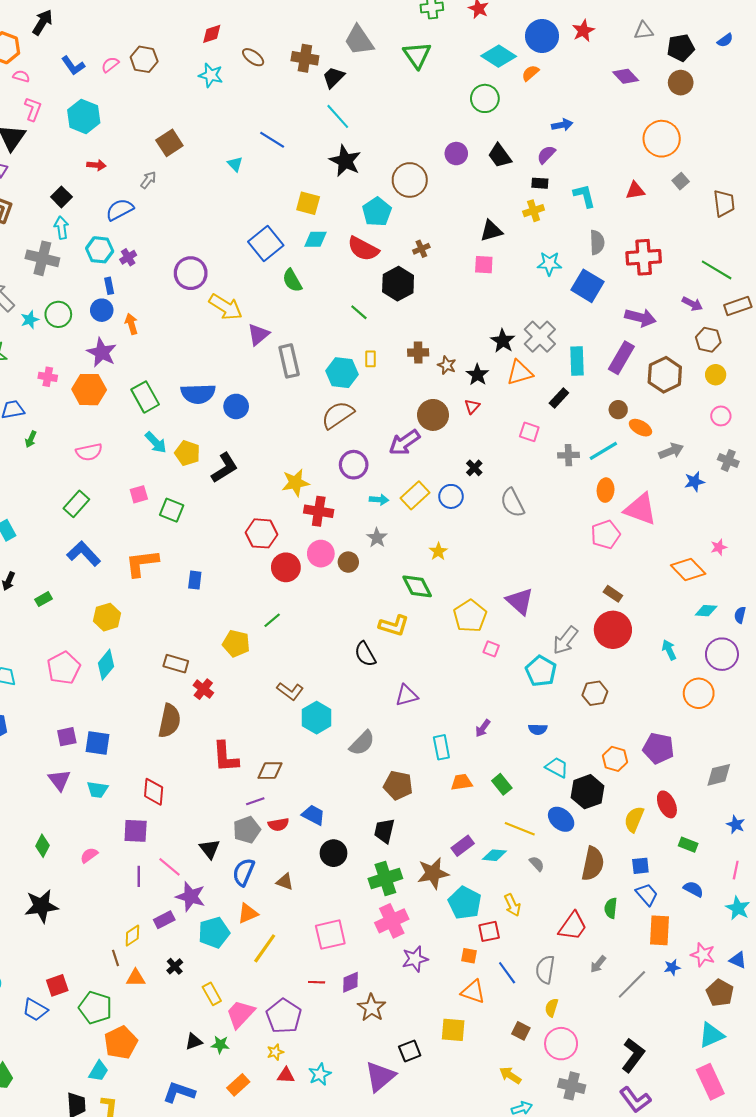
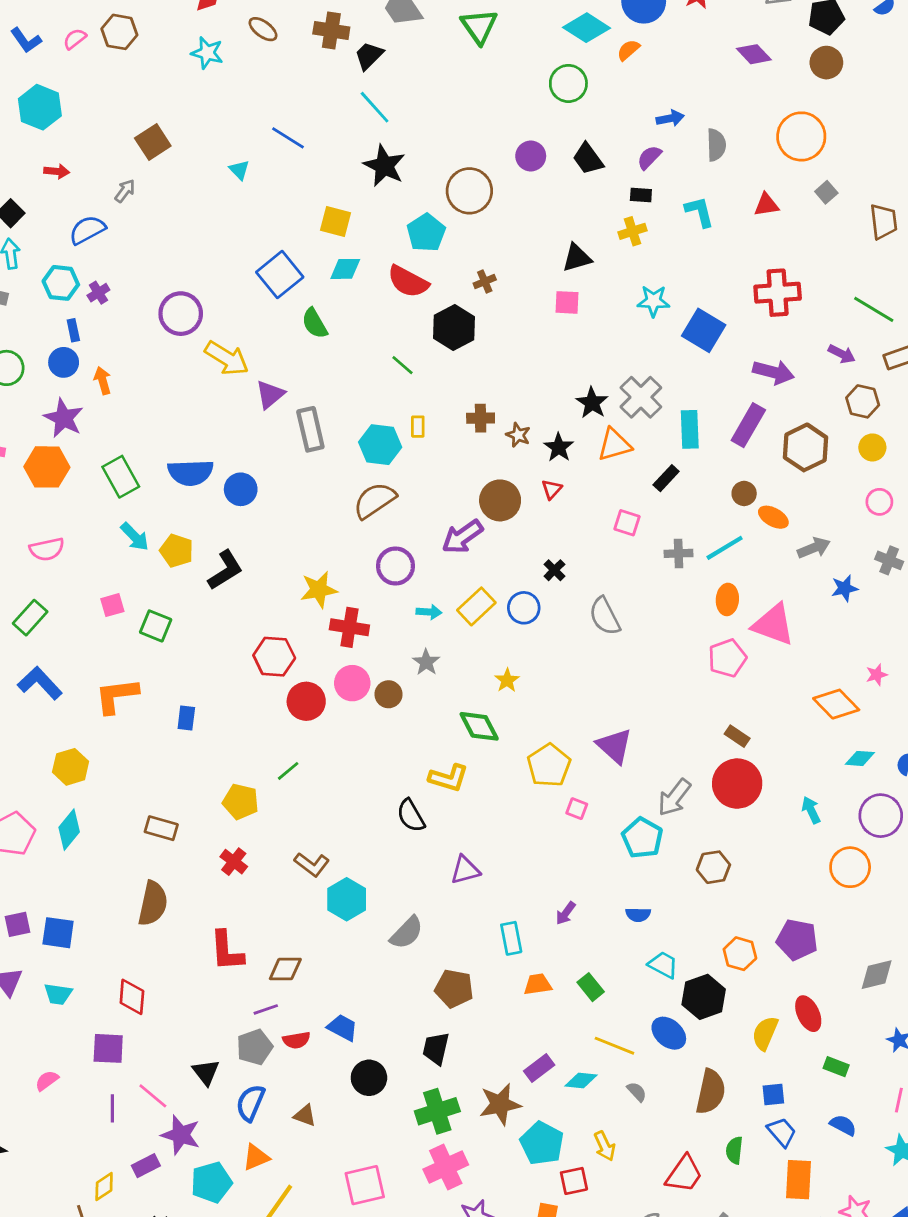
gray semicircle: (597, 242) -> (716, 145), moved
red cross: (203, 689) -> (234, 862), moved

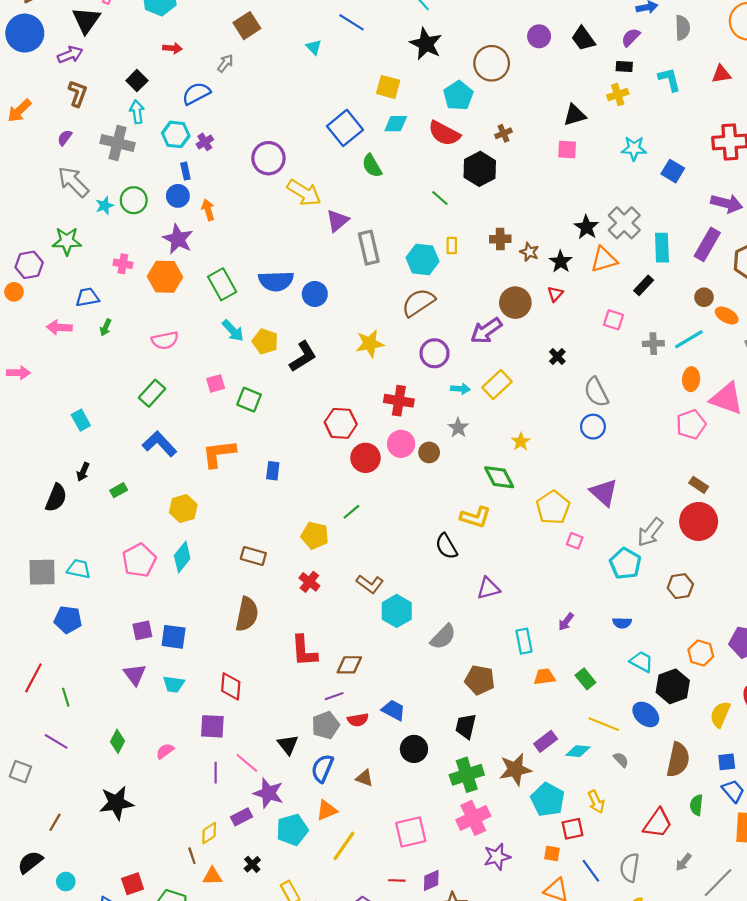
blue square: (704, 330) -> (673, 171), size x0.7
yellow star: (319, 590) -> (370, 344), moved
blue circle: (524, 608) -> (593, 427), moved

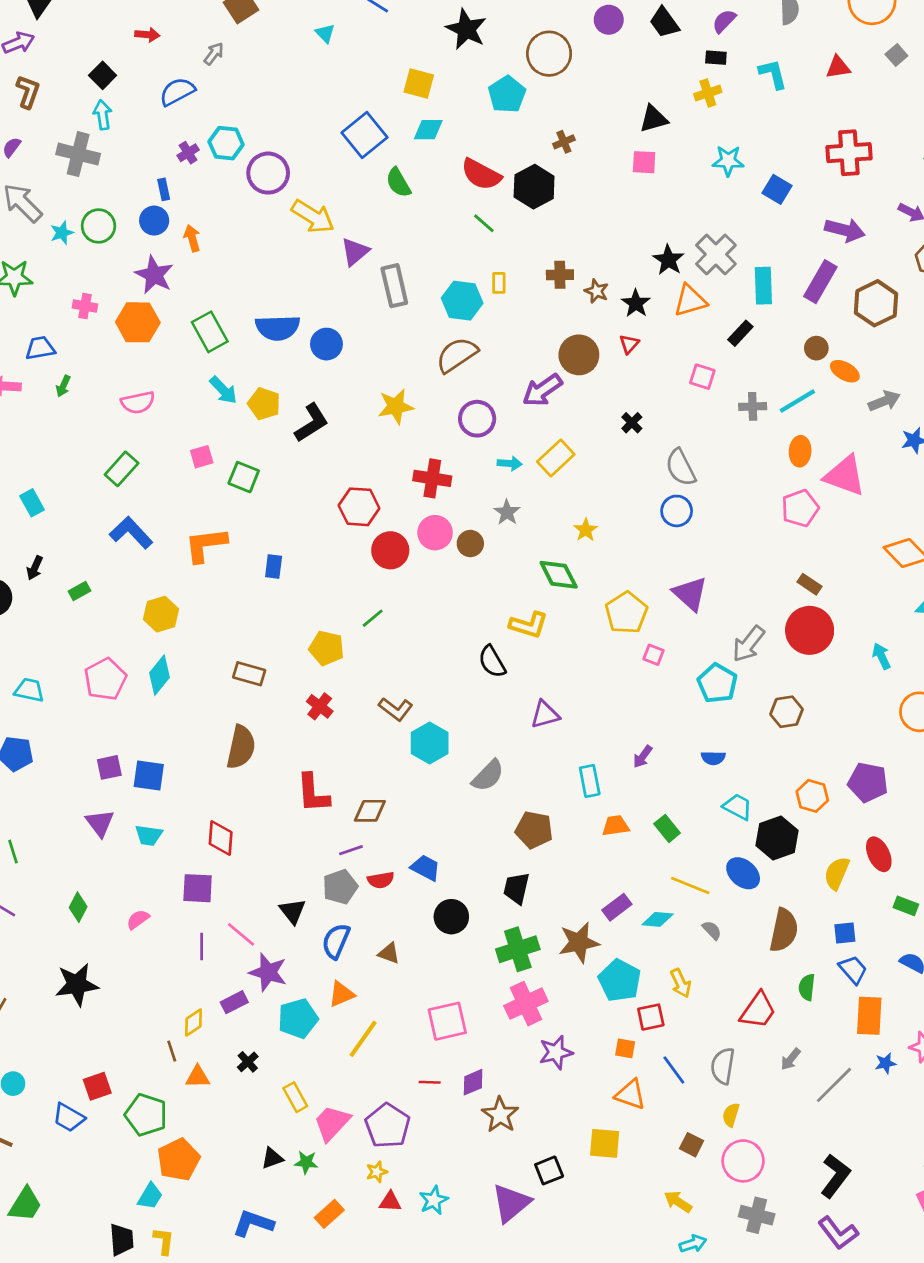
red semicircle: (444, 133) -> (481, 174), moved
cyan hexagon: (176, 134) -> (226, 143), moved

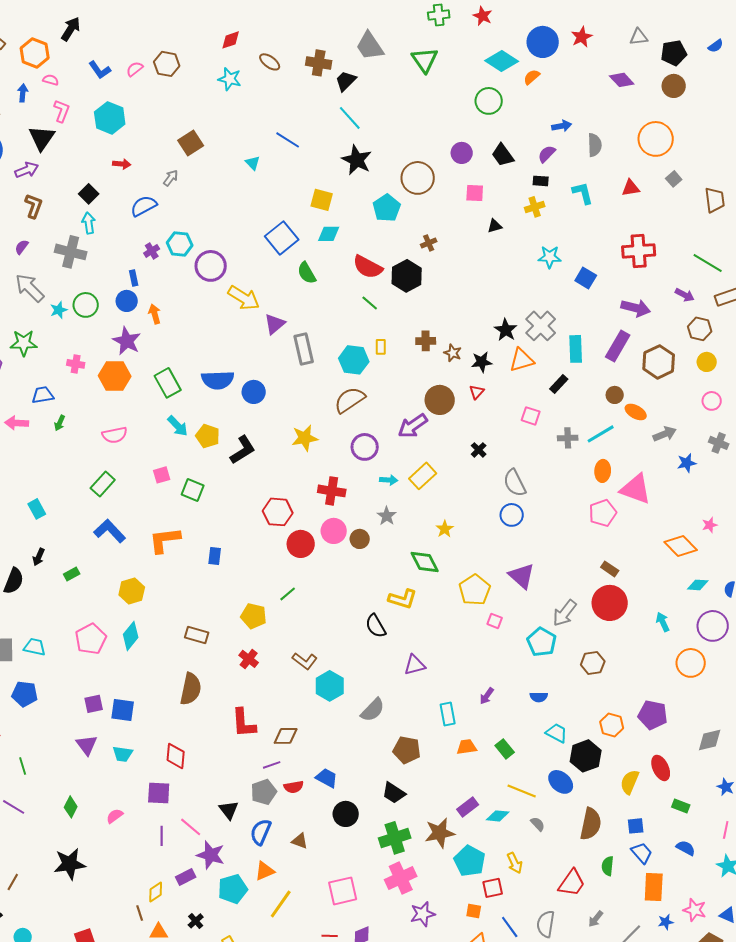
black triangle: (654, 119) -> (495, 226), size x0.7
pink square: (644, 162) -> (475, 193), moved
black star: (636, 303) -> (482, 362), turned 30
black trapezoid: (516, 888) -> (394, 793), turned -70

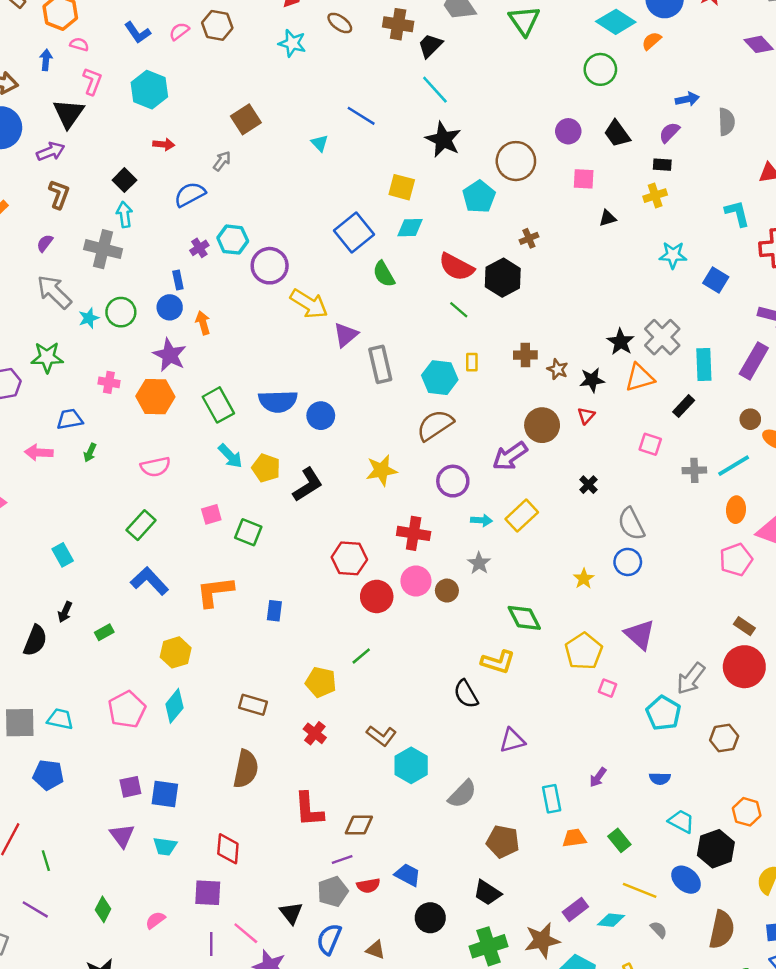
cyan L-shape: (583, 193) -> (737, 213), moved
yellow star: (445, 529) -> (584, 579), moved

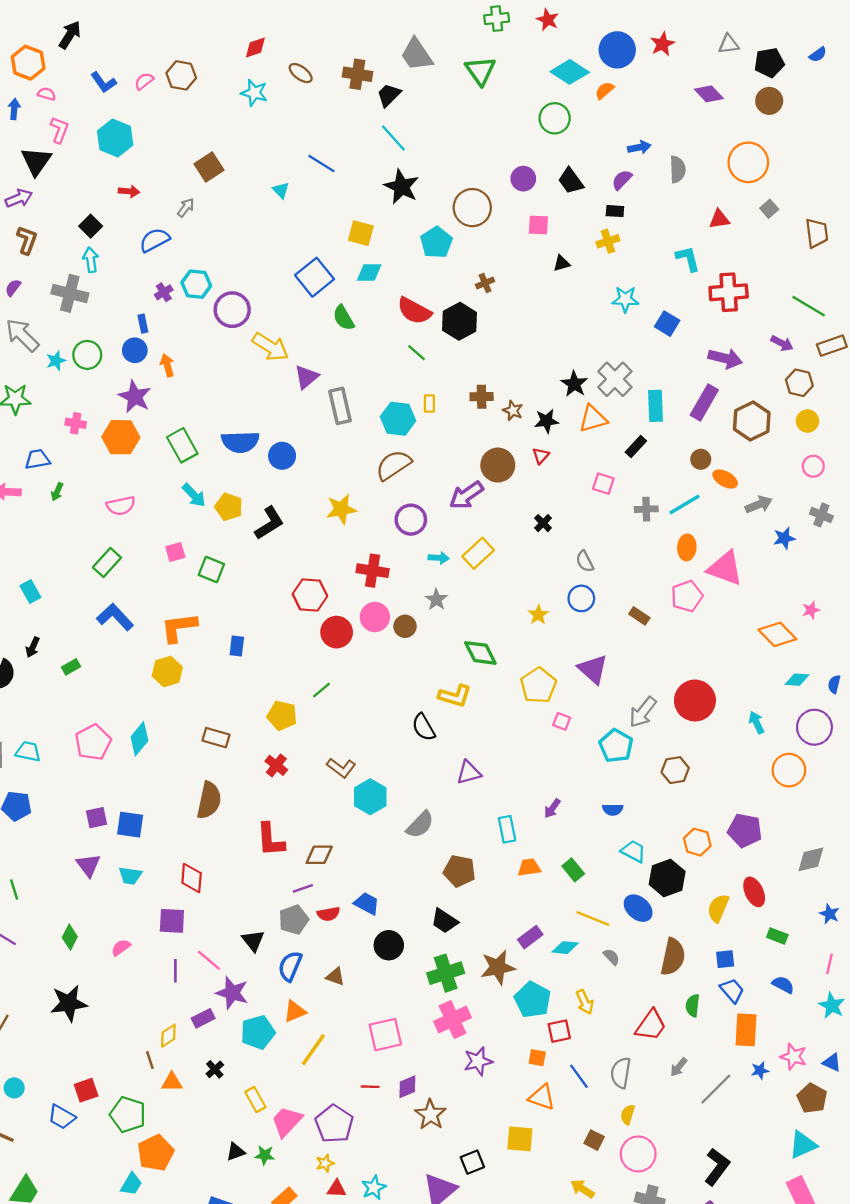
gray semicircle: (631, 524) -> (585, 561), size x0.7
brown rectangle: (744, 626) -> (639, 616), moved
yellow hexagon: (176, 652) -> (167, 672), moved

